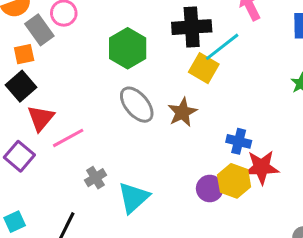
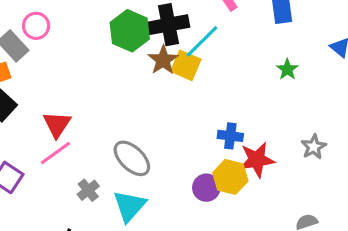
green hexagon: (128, 48) -> (130, 31), moved
gray ellipse: (137, 105) -> (132, 158), moved
brown star: (182, 112) -> (163, 60), moved
red triangle: (41, 118) -> (57, 124), moved

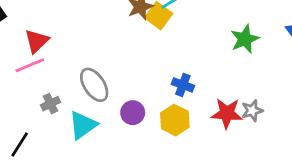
green star: (287, 69) -> (245, 39), size x1.5
red star: (257, 160) -> (227, 113), moved
purple circle: (206, 188) -> (133, 113), moved

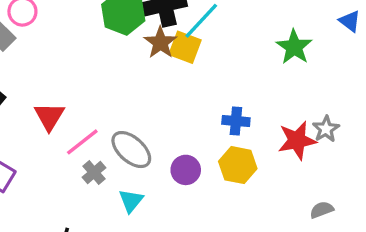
pink line: (30, 65) -> (82, 142), moved
gray cross: (50, 104) -> (94, 172), moved
cyan triangle: (83, 125) -> (131, 201), size x0.7

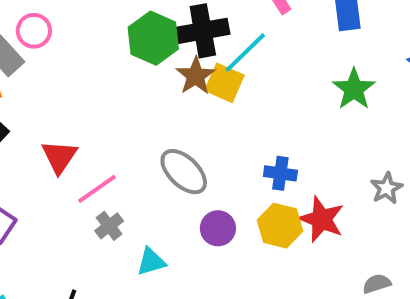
red star: (297, 140) -> (322, 219), moved, turned 30
gray ellipse: (131, 150) -> (184, 172), moved
cyan triangle: (131, 201) -> (151, 262), turned 32

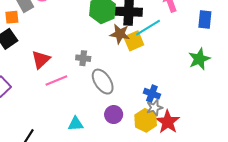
brown star: (196, 76) -> (120, 34), turned 30
yellow square: (224, 83) -> (134, 41), turned 30
gray star: (387, 188) -> (155, 108), moved
gray cross: (109, 226) -> (83, 58), moved, turned 32

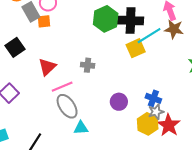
orange square: (12, 17) -> (44, 21), moved
brown star: (120, 34) -> (174, 29), moved
gray ellipse: (103, 82) -> (67, 106), moved
purple circle: (114, 115) -> (119, 102), moved

